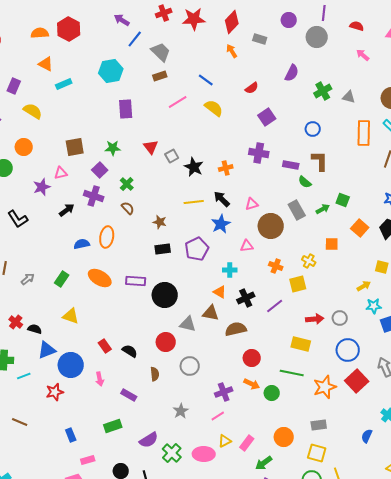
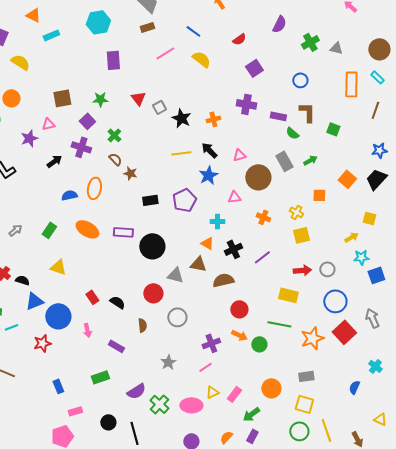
green square: (343, 200) -> (333, 129), moved
brown star: (160, 222) -> (130, 173), moved
yellow square: (298, 284) -> (301, 235), moved

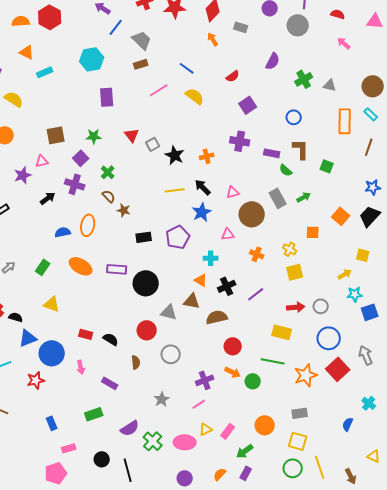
red rectangle: (92, 297) -> (86, 334), turned -40

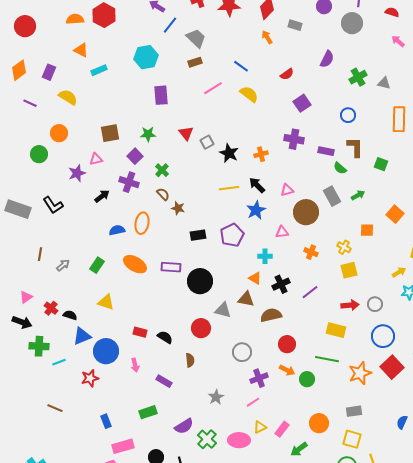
gray circle: (171, 354) -> (242, 352), moved
pink rectangle: (69, 448) -> (123, 446), size x1.5

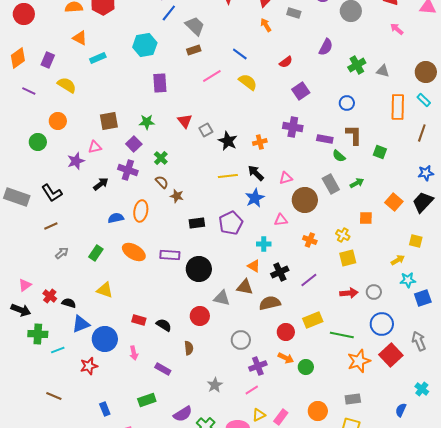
brown line: (40, 254) -> (51, 226), moved, turned 56
yellow rectangle: (336, 330) -> (313, 320), moved, turned -36
green line: (327, 359) -> (342, 335), moved

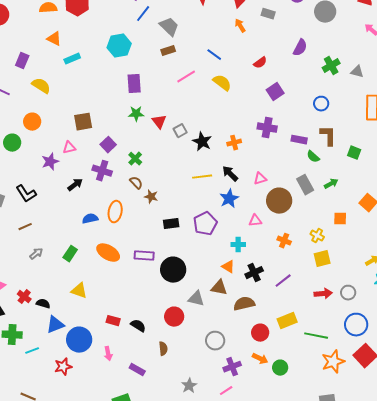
green star: (147, 122) -> (136, 114), moved

